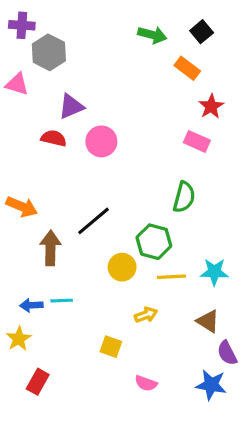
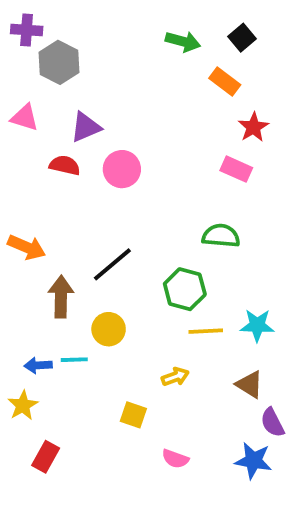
pink triangle: (17, 84) -> (25, 118), moved
green semicircle: (184, 197) -> (221, 236), turned -100
yellow circle: (122, 267) -> (109, 329), moved

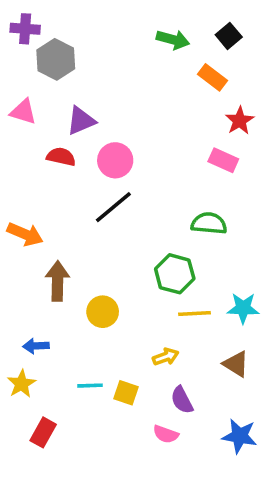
black line: (112, 264) -> (113, 207), moved
cyan line: (74, 360) -> (90, 386), moved
purple semicircle: (272, 423) -> (182, 400), moved

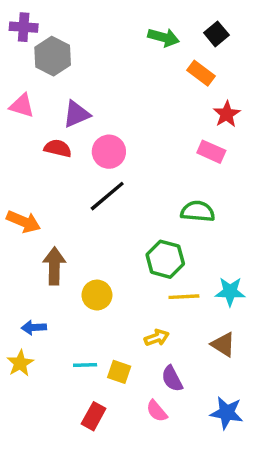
red rectangle: (43, 432) -> (94, 416), moved
pink semicircle: (166, 434) -> (157, 411), turned 30

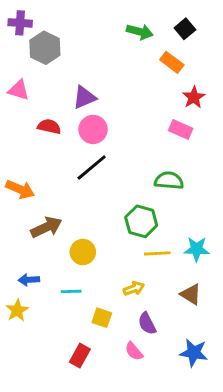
purple triangle: (76, 114) -> (84, 97), moved
brown arrow: (54, 266) -> (46, 227), turned 64
cyan line: (85, 365) -> (71, 291), moved

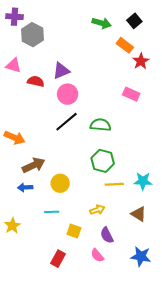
red star: (194, 97) -> (141, 61), moved
red semicircle: (49, 127) -> (36, 81), moved
green semicircle: (169, 181) -> (100, 125), moved
blue arrow: (29, 280) -> (25, 187), moved

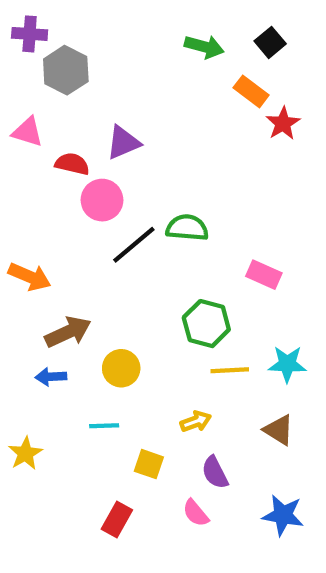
pink circle: (68, 94) -> (102, 200), moved
pink rectangle: (131, 94) -> (264, 275), moved
green semicircle: (100, 125) -> (187, 228), moved

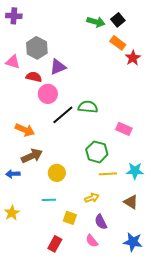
black square: (270, 42) -> (118, 20), moved
gray hexagon: (66, 70) -> (37, 48), moved
orange arrow: (30, 277) -> (25, 130), moved
blue arrow: (51, 377) -> (13, 174), moved

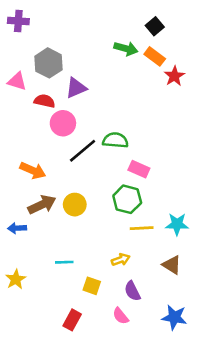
green arrow: (96, 22) -> (126, 49), moved
pink rectangle: (124, 129) -> (139, 169), moved
yellow circle: (57, 173) -> (75, 205), moved

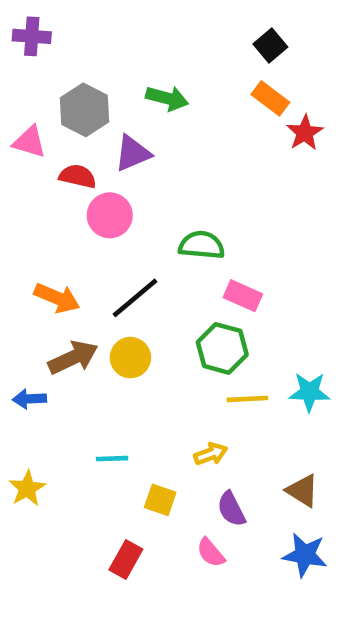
green arrow: (126, 49) -> (167, 98), moved
black line: (83, 151) -> (135, 298), moved
brown triangle: (172, 265) -> (303, 491), moved

